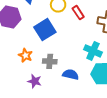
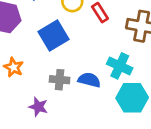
orange star: (25, 55) -> (14, 67), moved
blue semicircle: (71, 74) -> (89, 80), moved

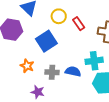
cyan cross: (120, 66) -> (94, 61), turned -30
orange star: (14, 67) -> (27, 66), moved

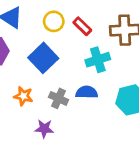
cyan cross: (94, 61) -> (98, 60), moved
gray cross: (52, 72) -> (59, 98), turned 32

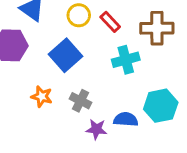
blue semicircle: (87, 92) -> (126, 119), moved
purple star: (44, 129) -> (96, 129), moved

